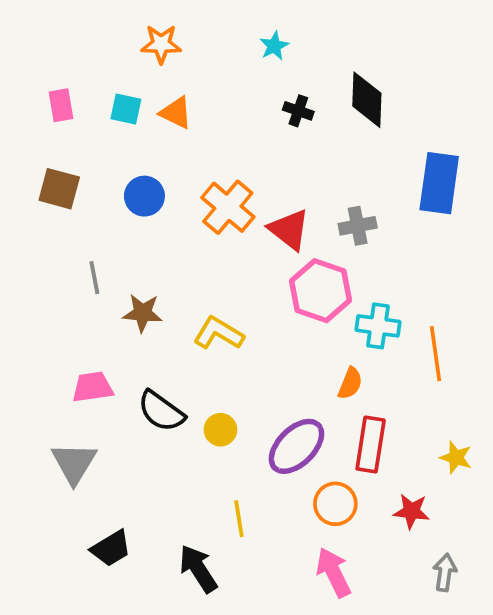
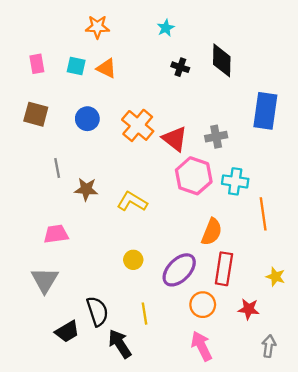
cyan cross: (378, 326) -> (235, 181), moved
orange semicircle: (350, 383) -> (212, 232), size x1.4
black semicircle: (161, 411) -> (97, 311), moved, turned -144

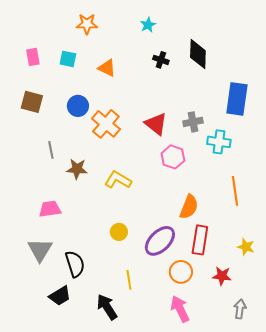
orange triangle: (106, 68) -> (107, 68), moved
orange cross: (138, 125) -> (106, 124), moved
pink hexagon: (194, 176) -> (173, 157), size x0.7
cyan cross: (235, 181) -> (219, 142), moved
black semicircle: (97, 311) -> (75, 264), moved

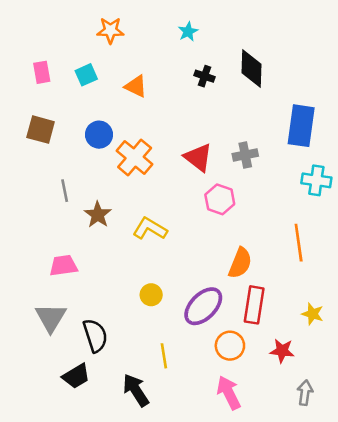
cyan square: (68, 59) -> (86, 75), turned -36
cyan cross: (219, 142) -> (316, 180), moved
brown star: (77, 169) -> (98, 215), turned 30

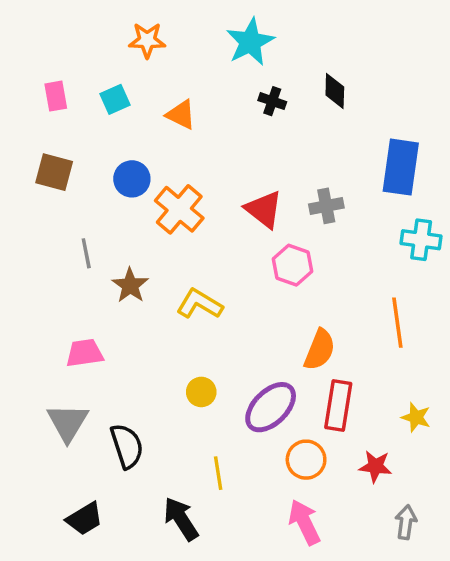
cyan star: (188, 32) -> (250, 42), size x1.8
black diamond: (252, 68) -> (335, 91), size x0.7
black trapezoid: (76, 376) -> (85, 519), moved

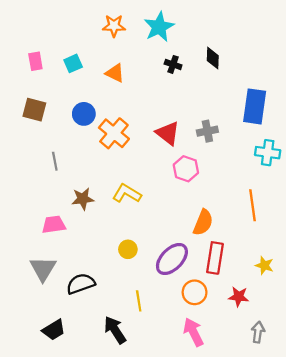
orange star: (147, 40) -> (114, 26), moved
brown star: (130, 285) -> (83, 199), moved, turned 30
black semicircle: (127, 446) -> (81, 284), turned -92

